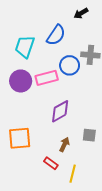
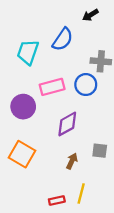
blue circle: (70, 65) -> (86, 85), moved
purple circle: (21, 81) -> (23, 107), moved
orange square: (20, 138) -> (22, 154), turned 35
red rectangle: (51, 163) -> (57, 200), moved, turned -48

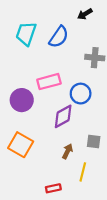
cyan trapezoid: (28, 52) -> (26, 34), moved
blue circle: (86, 85) -> (81, 94), moved
yellow line: (81, 194) -> (83, 172), moved

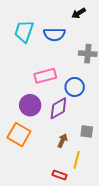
blue semicircle: (59, 37) -> (54, 34), turned 55
purple circle: (22, 100) -> (30, 105), moved
red rectangle: (53, 188) -> (59, 175), moved, turned 32

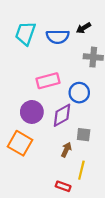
black arrow: (79, 13) -> (84, 28), moved
gray square: (87, 132) -> (84, 135), moved

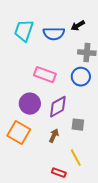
pink rectangle: (48, 81) -> (45, 75), turned 35
blue circle: (79, 93) -> (81, 77), moved
brown arrow: (66, 150) -> (54, 136), moved
yellow line: (81, 170) -> (76, 158), turned -42

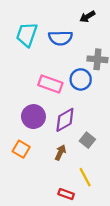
black arrow: (78, 26) -> (87, 17), moved
blue circle: (81, 77) -> (81, 79), moved
gray square: (78, 125) -> (87, 140), turned 32
orange square: (19, 133) -> (21, 149), size x0.7

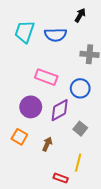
black arrow: (87, 17) -> (80, 15), turned 152
blue circle: (81, 79) -> (80, 88), moved
brown arrow: (60, 152) -> (47, 144), moved
yellow line: (85, 177) -> (78, 163), turned 42

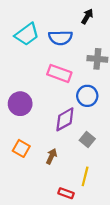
cyan trapezoid: (25, 32) -> (27, 34), turned -145
pink rectangle: (46, 77) -> (59, 73), moved
purple circle: (31, 107) -> (20, 104), moved

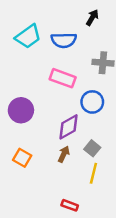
brown arrow: (51, 156) -> (64, 154), moved
yellow line: (85, 176) -> (93, 173), moved

